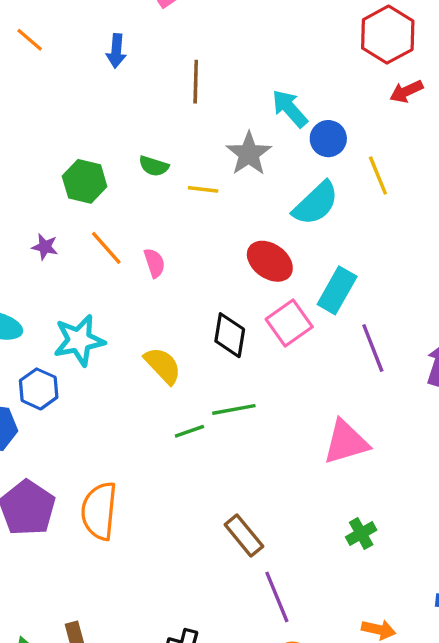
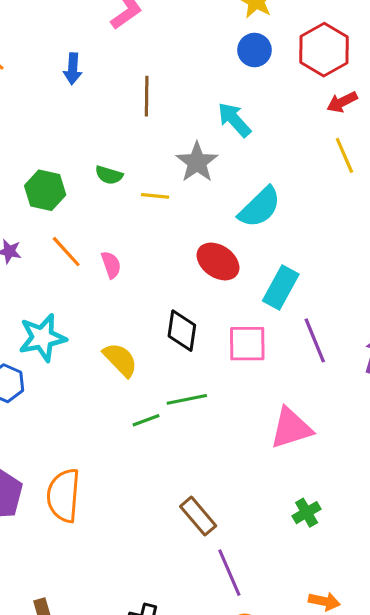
blue circle: (328, 139) -> (254, 50), moved
yellow line: (378, 175) -> (344, 155), moved
pink square: (289, 323) -> (247, 344), moved, turned 36

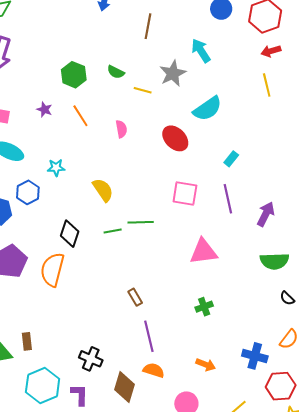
pink semicircle: (111, 265) -> (121, 129), moved
cyan rectangle: (281, 288) -> (231, 159), moved, size x0.6
black diamond: (182, 331) -> (70, 234), moved
cyan star: (42, 338) -> (56, 168), size x0.6
brown rectangle: (198, 516) -> (135, 297), size x0.7

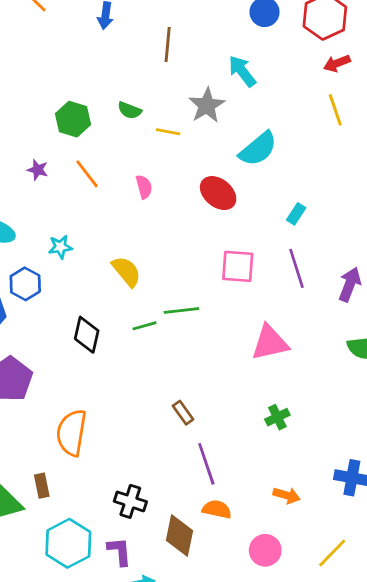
orange semicircle: (52, 270) -> (72, 433), moved

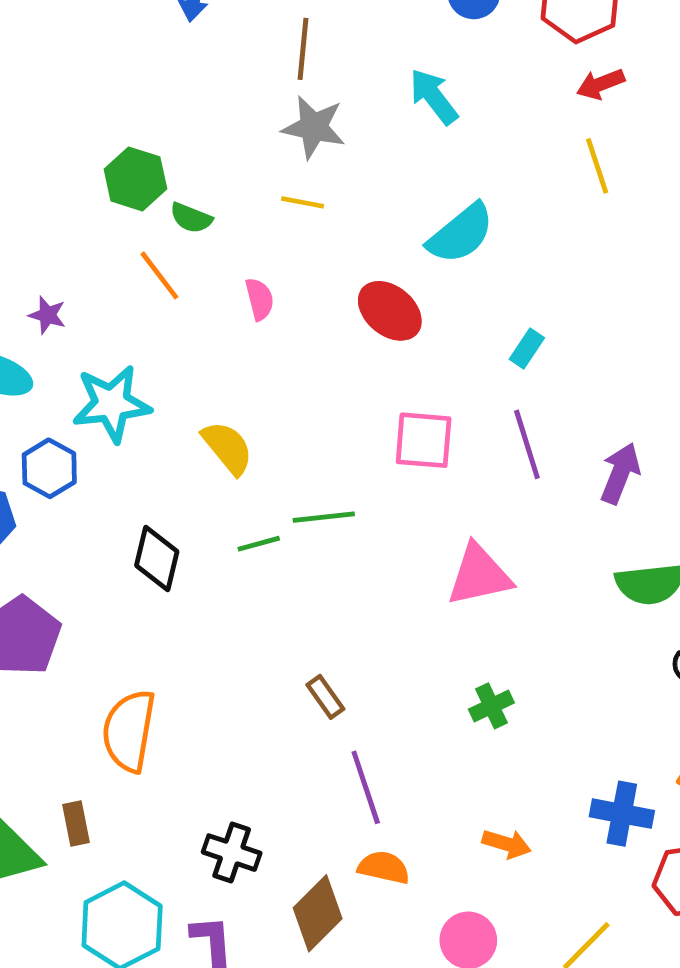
gray star: (207, 105) -> (314, 127), moved, turned -30
green semicircle: (130, 110) -> (191, 218), moved
purple star: (38, 170) -> (47, 315), moved
cyan star: (60, 247) -> (112, 404), size x1.8
brown diamond: (179, 536) -> (318, 913), turned 33

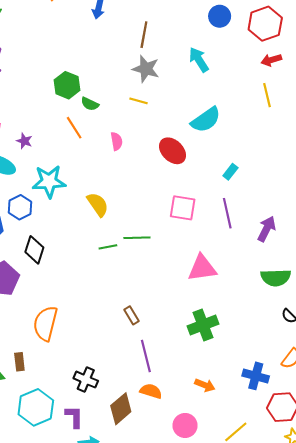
black diamond: (157, 559) -> (34, 250), moved
green cross: (491, 706) -> (203, 325), size x1.6

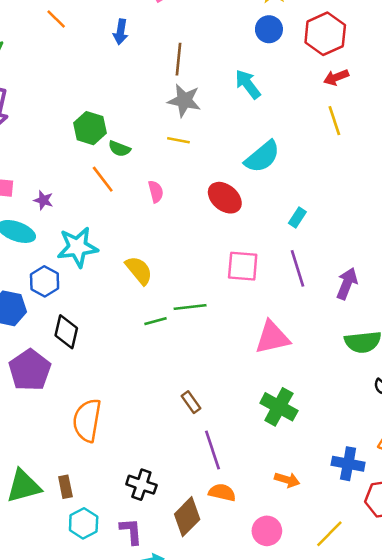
green cross: (203, 325) -> (279, 407), turned -36
brown rectangle: (19, 362) -> (65, 487), moved
cyan hexagon: (36, 407) -> (84, 523), size x0.7

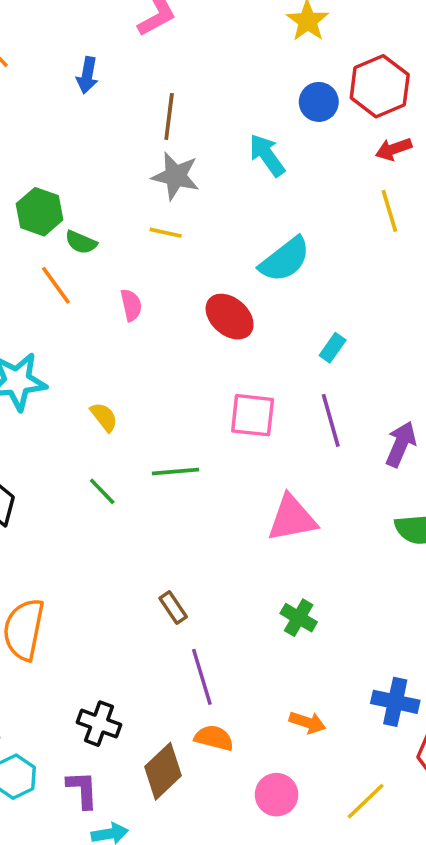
blue circle: (269, 29) -> (319, 102), moved
yellow semicircle: (139, 270) -> (104, 417), size x0.7
green line: (156, 321) -> (102, 491), moved, turned 60
green cross: (279, 407) -> (299, 618), size x0.7

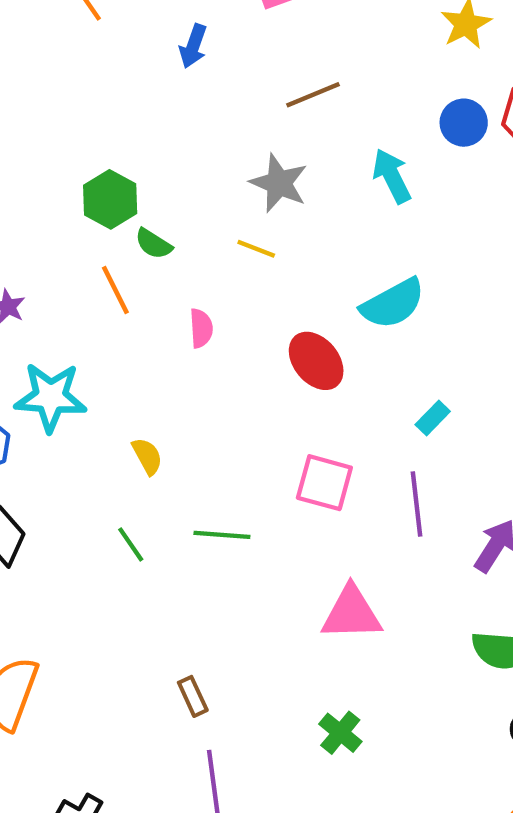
brown line: (169, 117) -> (313, 95), moved, turned 51

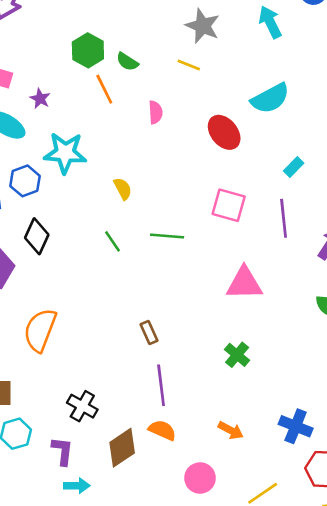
green hexagon: (110, 199) -> (88, 50), moved

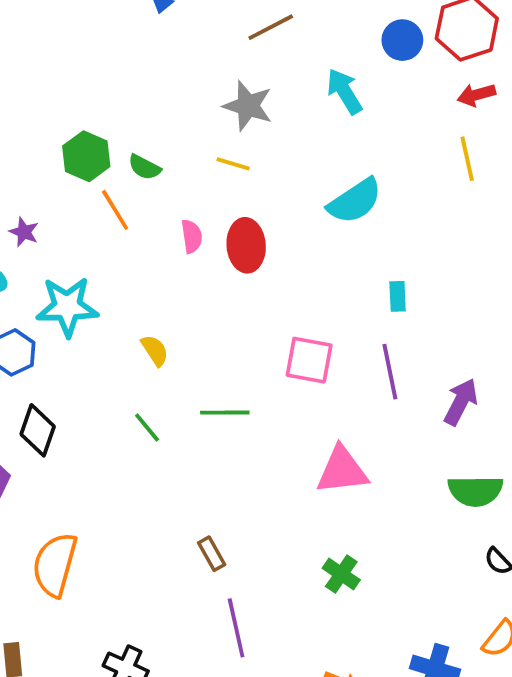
red ellipse: (224, 132) -> (246, 245), moved, turned 40
cyan rectangle: (294, 167) -> (398, 296), turned -42

